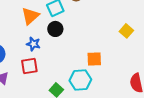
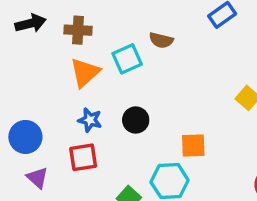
black circle: (55, 29) -> (136, 120), moved

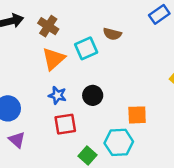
brown cross: (78, 30) -> (48, 26), turned 30
red square: (83, 157) -> (65, 124), moved

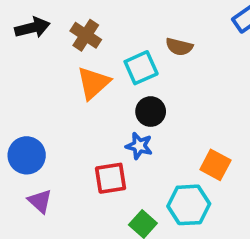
blue star: (57, 95) -> (139, 146), moved
black circle: (93, 95) -> (151, 112), moved
orange square: (137, 115) -> (215, 165), turned 30

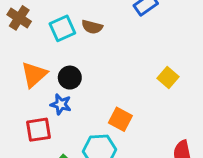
cyan square: (141, 68) -> (62, 28), moved
orange triangle: (93, 83) -> (34, 75), moved

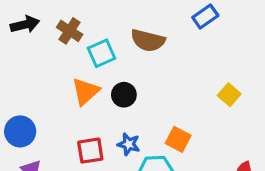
brown semicircle: (92, 27) -> (148, 40), size x1.5
cyan square: (62, 28) -> (102, 53), moved
blue star: (61, 104) -> (129, 144), moved

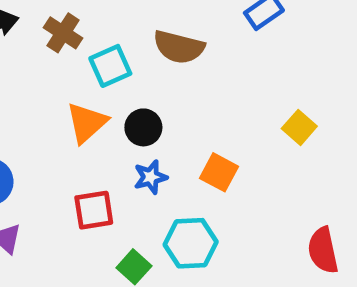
orange square: (178, 139) -> (219, 172), moved
blue star: (129, 144) -> (150, 177), moved, turned -30

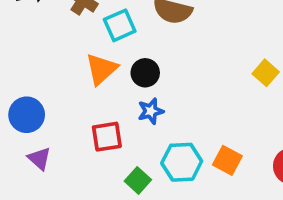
orange square: (219, 172) -> (227, 160), moved

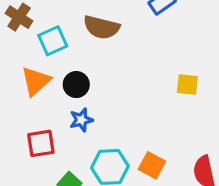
yellow square: (266, 73) -> (187, 85), turned -35

